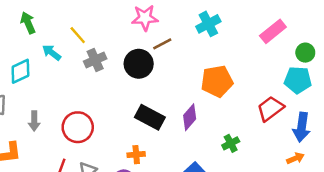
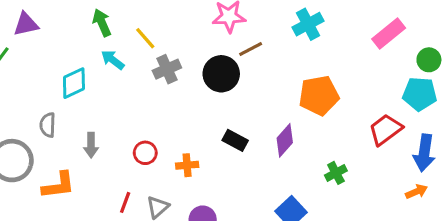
green arrow: (28, 23) -> (102, 23), moved
black rectangle: (150, 117) -> (235, 140), size x0.7
red circle: (78, 127) -> (145, 153), size x0.6
orange cross: (136, 155) -> (187, 165), moved

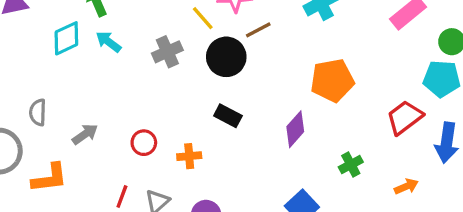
yellow line: (145, 38) -> (203, 18), moved
cyan diamond: (74, 83) -> (66, 38), moved
black rectangle: (235, 140) -> (228, 116), moved
gray arrow: (91, 145) -> (85, 134), turned -125
orange arrow: (417, 192) -> (406, 186), moved

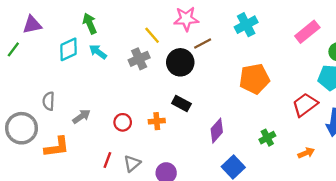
yellow line: (203, 18) -> (152, 35), moved
purple diamond: (295, 129) -> (217, 131), moved
orange cross: (189, 156) -> (157, 121), moved

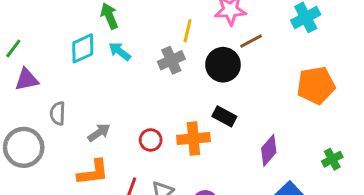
purple triangle: (32, 25) -> (27, 79), moved
yellow line: (152, 35) -> (188, 31), turned 54
orange cross: (157, 121) -> (193, 139), size x1.5
orange L-shape: (57, 147) -> (93, 172), moved

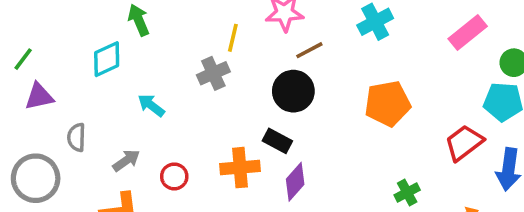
cyan arrow: (120, 51) -> (151, 105), moved
black circle: (223, 65) -> (293, 91), moved
red circle: (151, 140) -> (174, 176), moved
purple diamond: (269, 150) -> (295, 182), moved

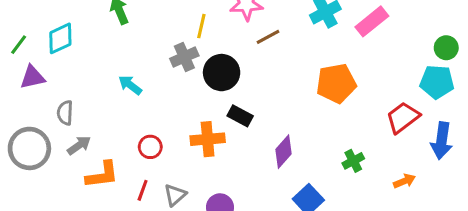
pink rectangle: (468, 32) -> (372, 21), moved
cyan diamond: (107, 59) -> (60, 38), moved
black circle: (293, 91) -> (222, 73), moved
gray arrow: (126, 160) -> (79, 145), moved
purple diamond: (295, 182) -> (284, 152), moved

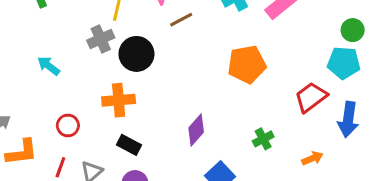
black rectangle: (240, 116) -> (129, 145), moved
orange cross: (208, 139) -> (119, 100), moved

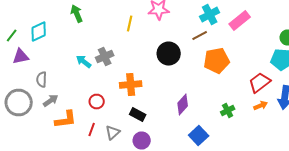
brown line: (181, 20) -> (200, 36), moved
gray cross: (101, 39) -> (105, 56), moved
black circle: (136, 54) -> (169, 54), moved
orange arrow: (312, 158) -> (261, 106), moved

